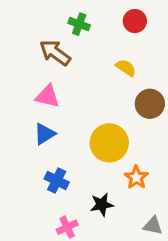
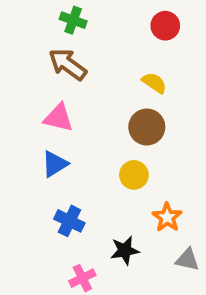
green cross: (79, 24) -> (73, 20), moved
brown circle: (150, 104) -> (147, 127), moved
yellow circle: (109, 143) -> (134, 175), size x0.6
gray triangle: (153, 226) -> (187, 260), moved

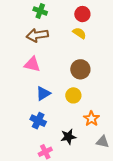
red circle: (165, 26) -> (82, 14), moved
brown arrow: (68, 64) -> (37, 35), turned -45
yellow semicircle: (154, 83) -> (79, 33), moved
blue triangle: (55, 164) -> (43, 93), moved

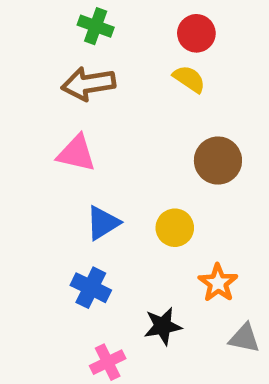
brown circle: (80, 69) -> (218, 161), moved

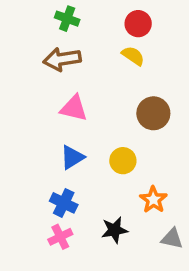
pink triangle: (76, 153) -> (74, 108), moved
pink cross: (108, 362) -> (60, 237), moved

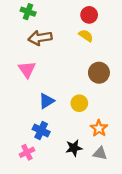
green cross: (67, 19) -> (28, 12), moved
pink triangle: (74, 108) -> (27, 69), moved, turned 42
pink cross: (60, 237) -> (27, 152), moved
gray triangle: (172, 238) -> (100, 153), moved

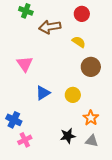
yellow semicircle: (86, 36) -> (79, 42), moved
brown arrow: (40, 38) -> (50, 27), moved
blue cross: (41, 130) -> (14, 120), moved

